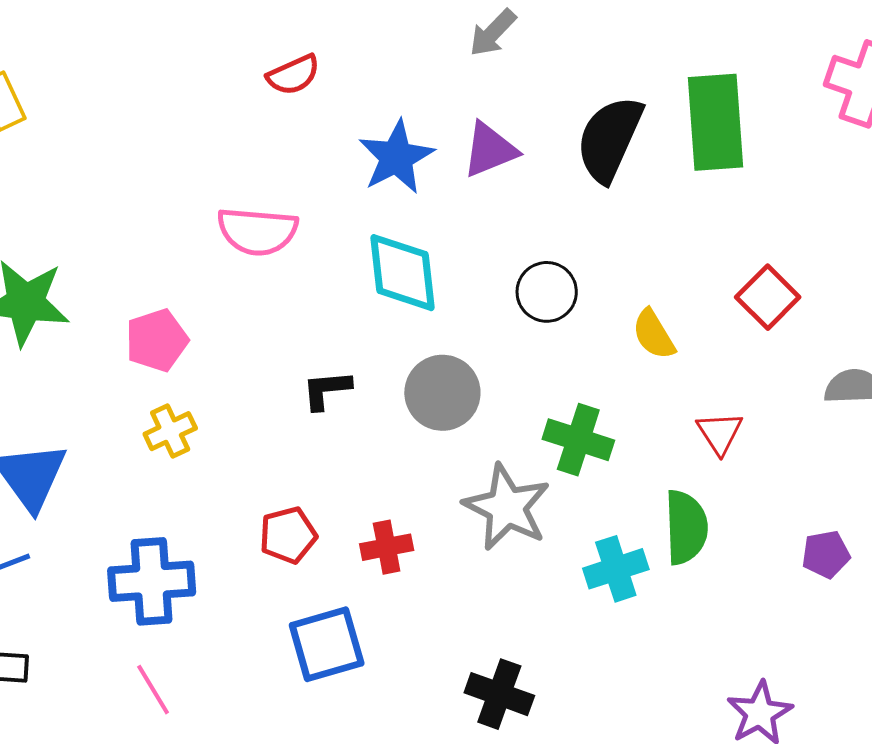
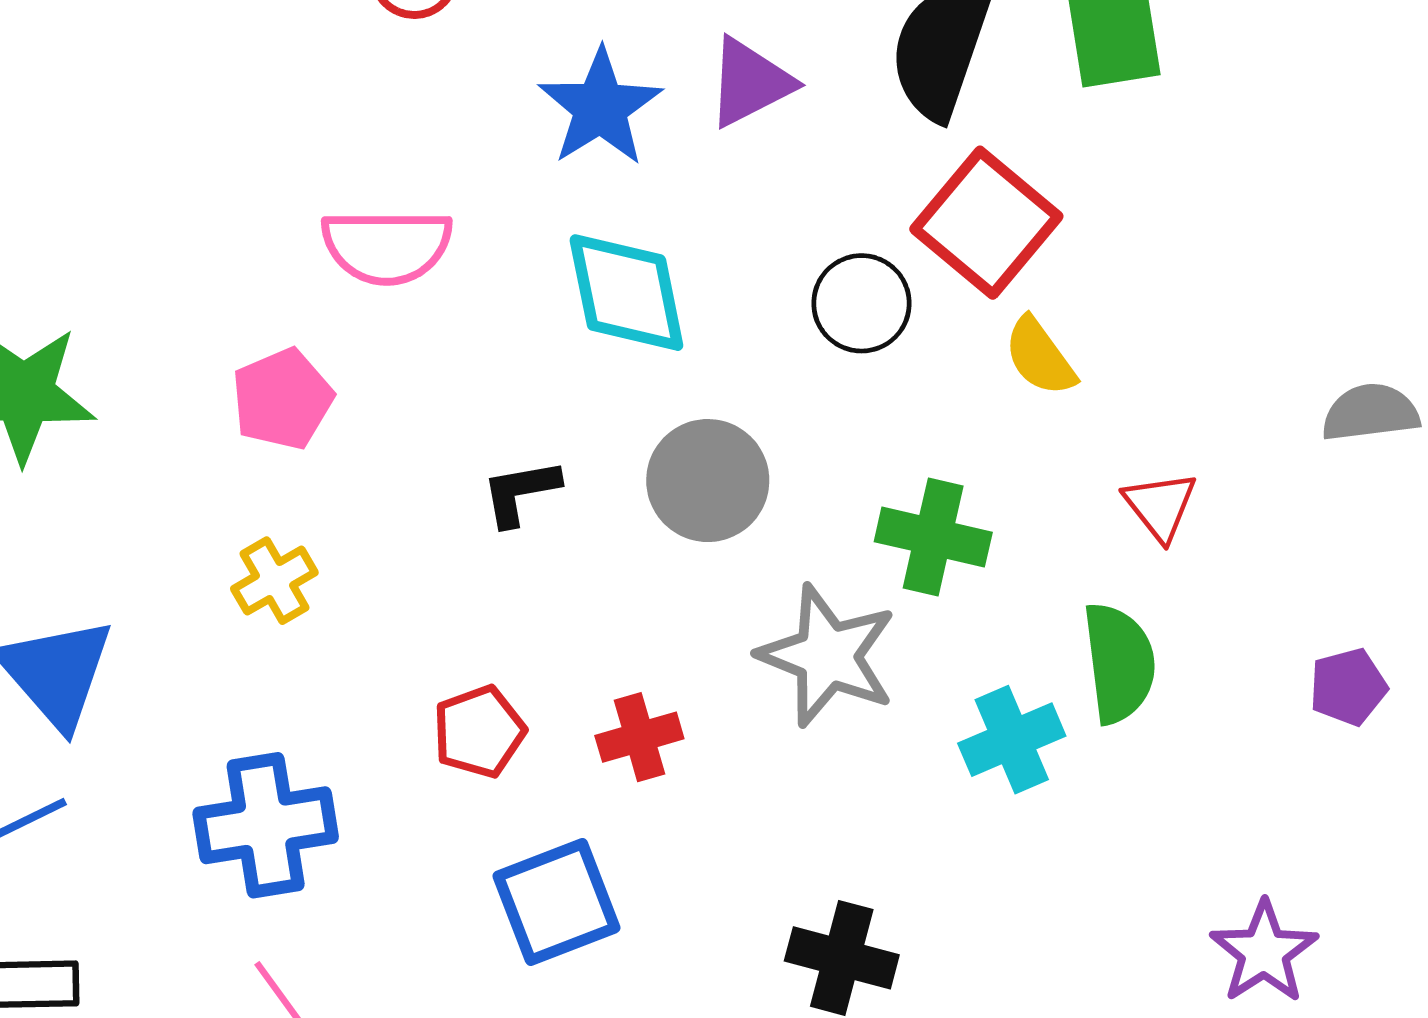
red square: (768, 297) -> (986, 223), moved, size x1.4
pink pentagon: (157, 340) -> (282, 399), moved

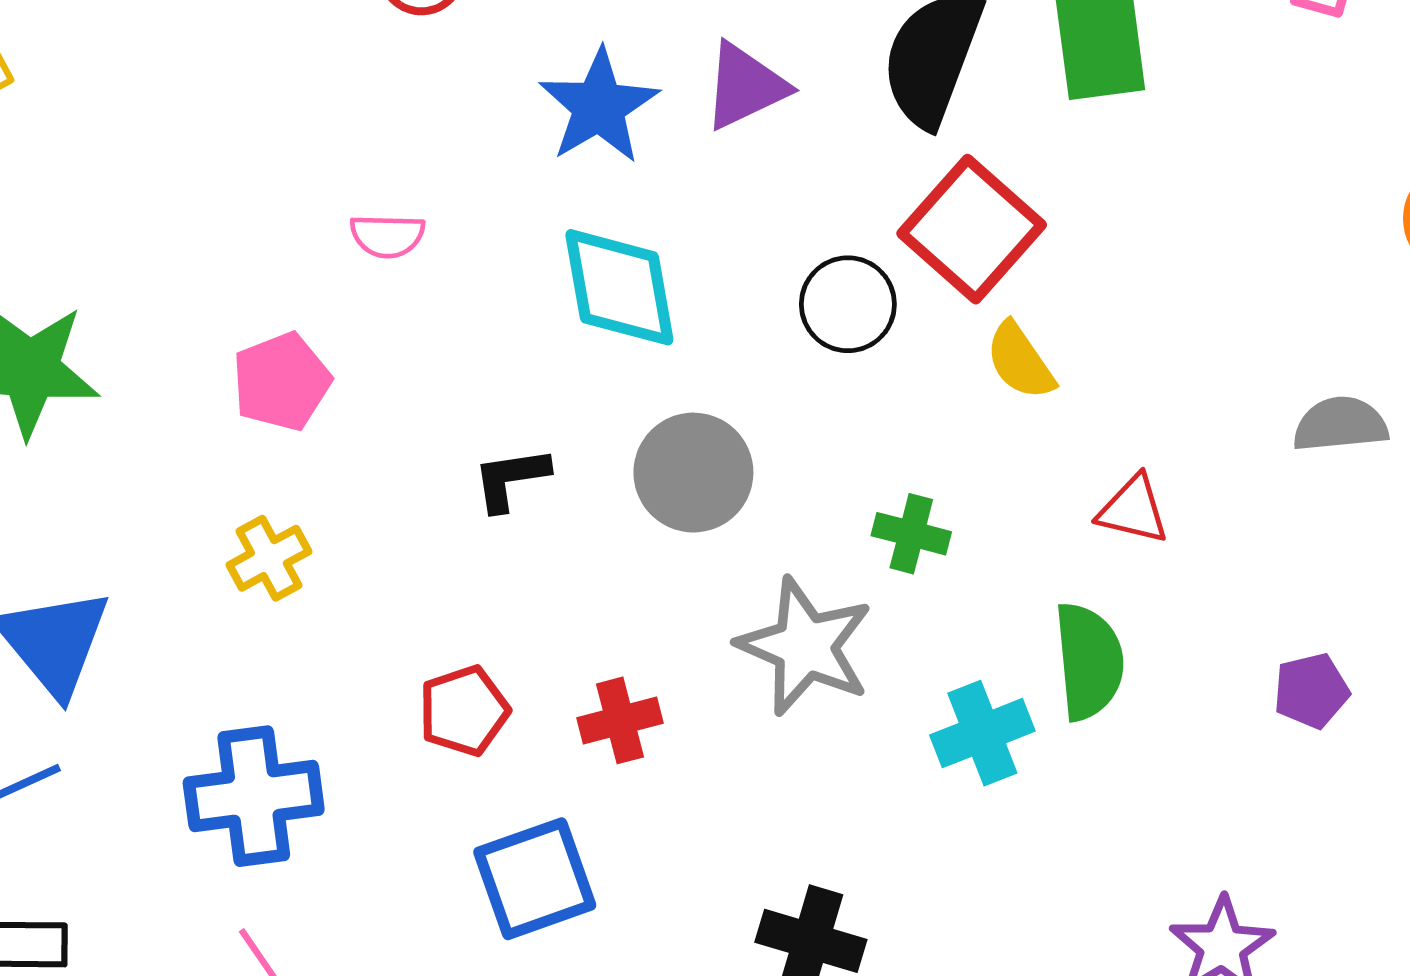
pink semicircle: (387, 246) -> (387, 236), size x0.6
red triangle: (1160, 506) -> (1133, 510), turned -40
green cross: (933, 537) -> (911, 534), size x0.7

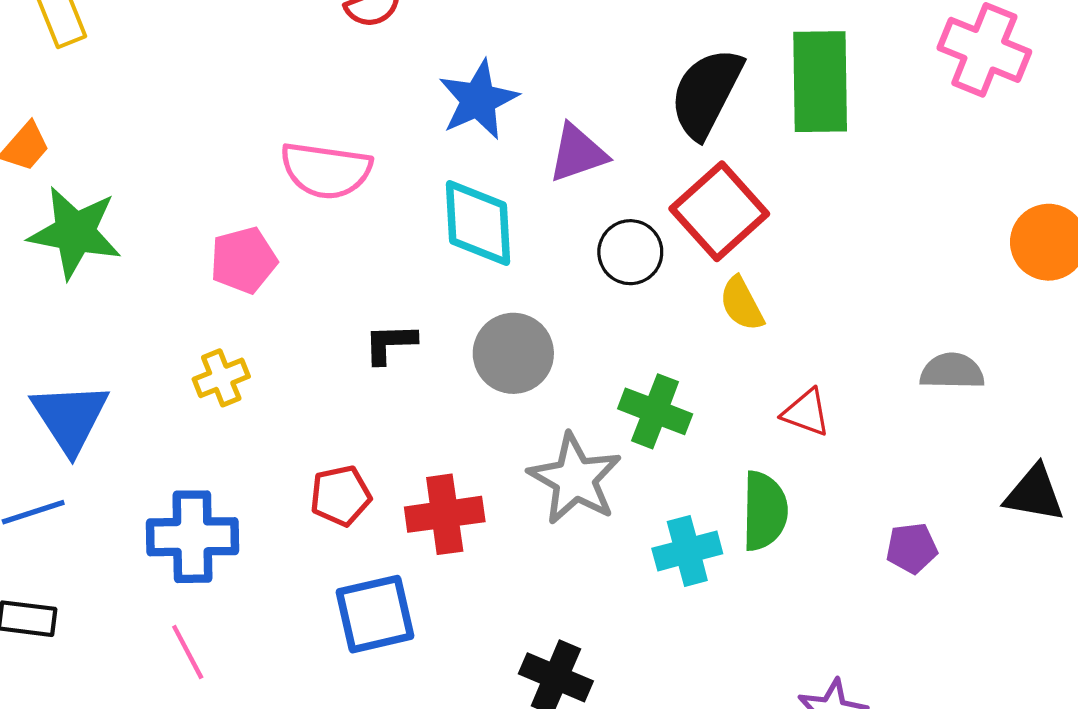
purple triangle: (745, 86) -> (578, 153), moved
pink semicircle: (387, 236) -> (326, 170), size x1.8
green cross: (911, 534) -> (655, 411), size x1.4
red cross: (620, 720) -> (445, 514), size x1.4

